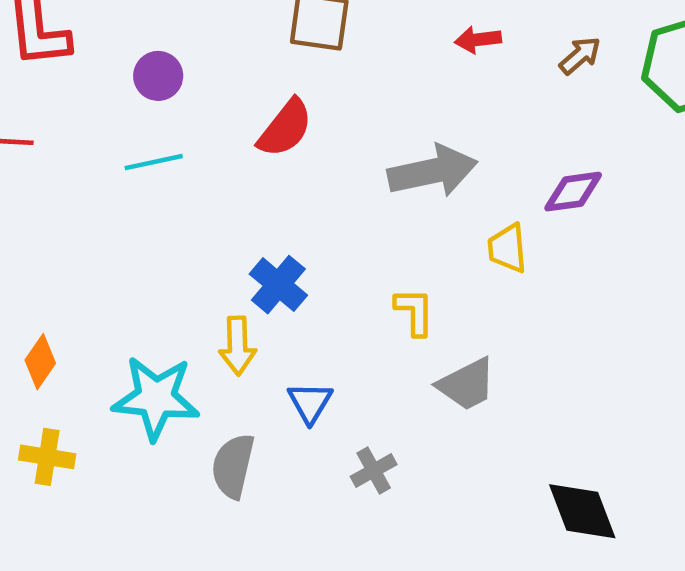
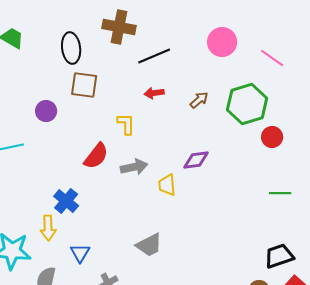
purple circle: (158, 76) -> (46, 111), moved
red semicircle: (285, 128) -> (96, 156), moved
gray arrow: (433, 171) -> (134, 167), moved, size x0.7
yellow L-shape: (414, 312) -> (126, 124), moved

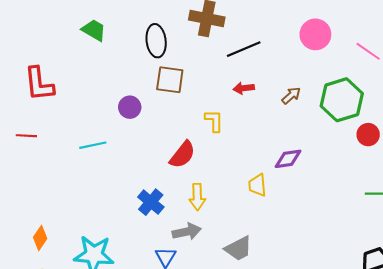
gray arrow: (134, 167) -> (187, 232), moved
yellow arrow: (48, 228) -> (197, 197), moved

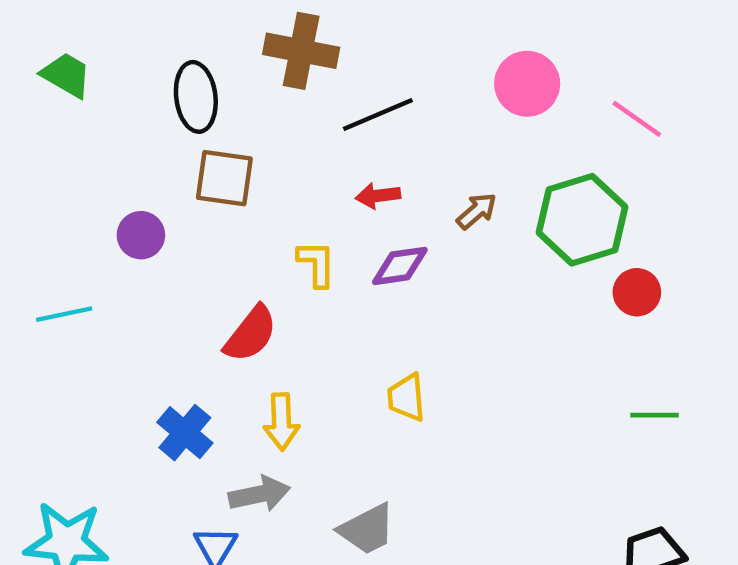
purple diamond: (288, 159) -> (400, 266), moved

